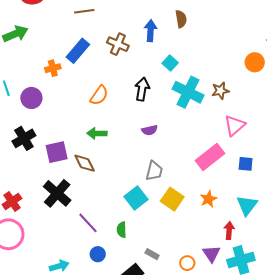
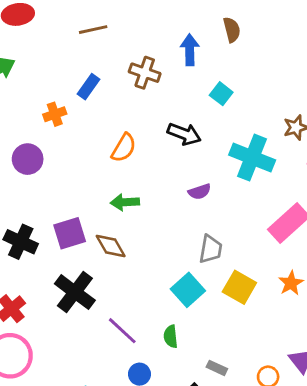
blue rectangle: (78, 51) -> (88, 87), size x0.7
black arrow: (142, 89) -> (184, 134), turned 105
cyan cross: (188, 92) -> (252, 158), moved
black cross: (24, 138) -> (21, 242), moved, turned -30

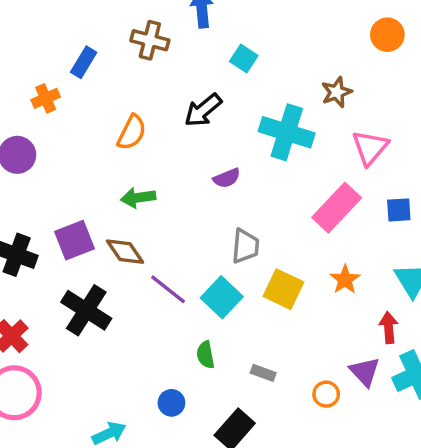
black arrow: (184, 134) -> (203, 110), turned 124
purple line: (122, 331) -> (168, 289), moved
gray rectangle: (217, 368) -> (263, 373), moved

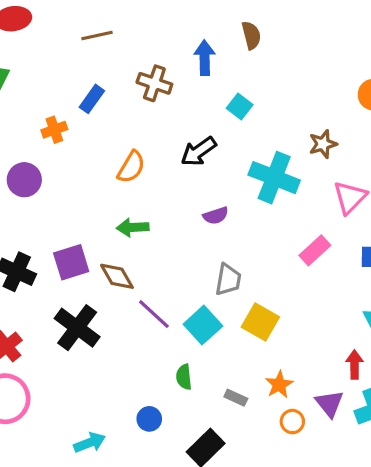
pink rectangle: (337, 208) -> (315, 250), size x0.7
orange star: (345, 280) -> (279, 385), moved

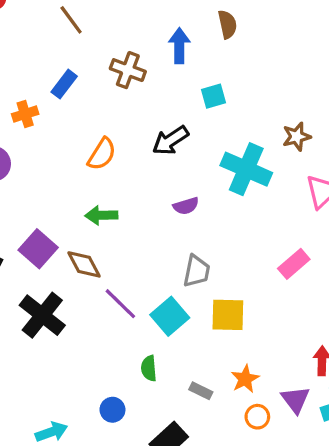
brown line: (97, 35) -> (71, 20), turned 64
cyan square: (240, 107) -> (213, 96), turned 35
pink rectangle: (315, 250) -> (294, 264), moved
purple square: (71, 262) -> (38, 249), turned -33
yellow square: (260, 322) -> (228, 315), turned -30

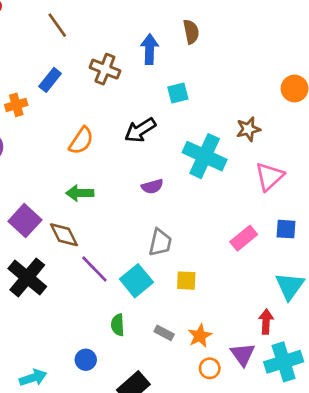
yellow square: (228, 315) -> (186, 281), size x0.7
gray rectangle: (201, 391) -> (164, 333), moved

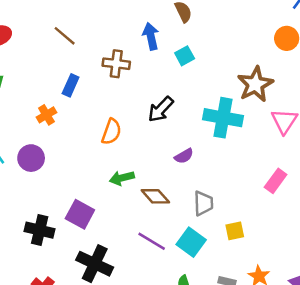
cyan square: (178, 93) -> (185, 56), moved
brown star: (248, 129) -> (255, 84), size x1.6
brown diamond: (64, 235) -> (155, 196), moved

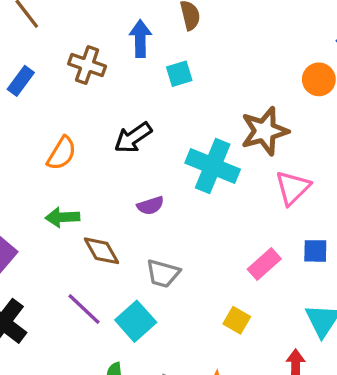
gray trapezoid: (203, 203) -> (163, 273), turned 95
yellow square: (235, 231) -> (237, 320), moved, turned 30

